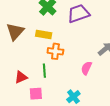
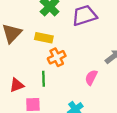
orange cross: (55, 51) -> (57, 57), turned -35

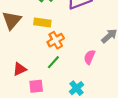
green line: (44, 79) -> (53, 62), moved, turned 48

